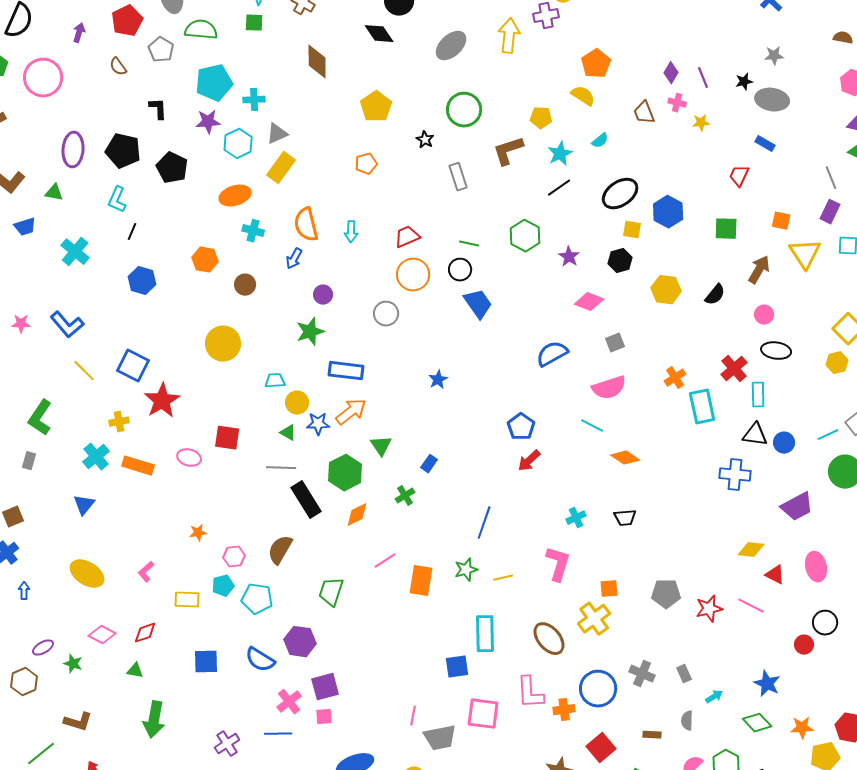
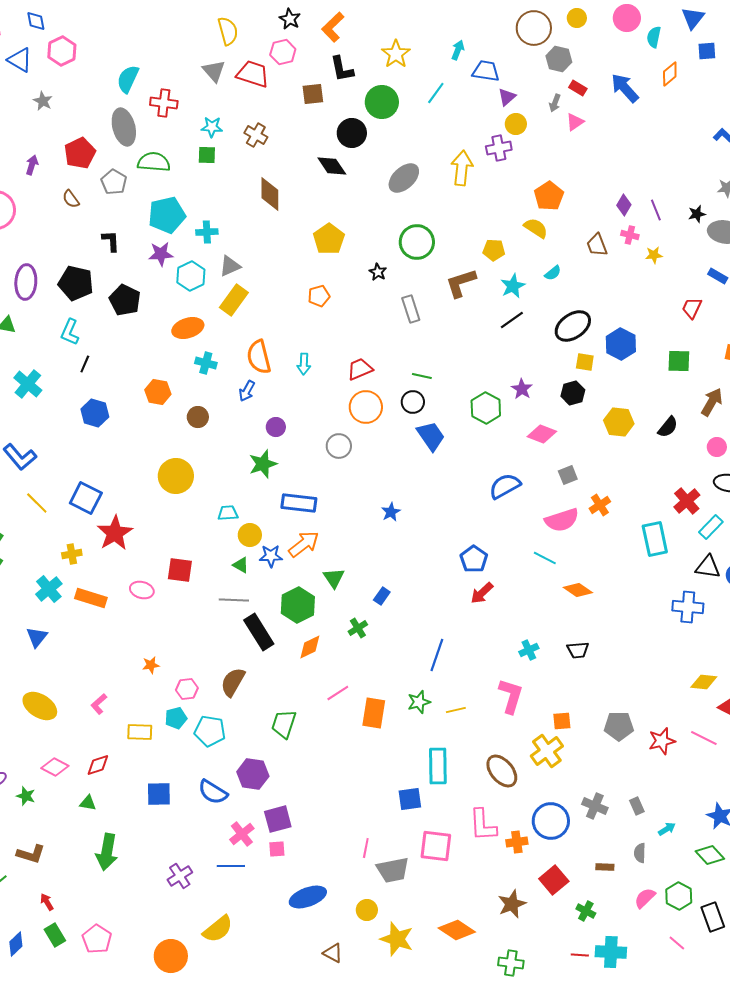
green hexagon: (525, 236) -> (486, 408), moved
orange cross: (675, 378) -> (600, 505), moved
cyan rectangle: (758, 395) -> (711, 527), turned 45

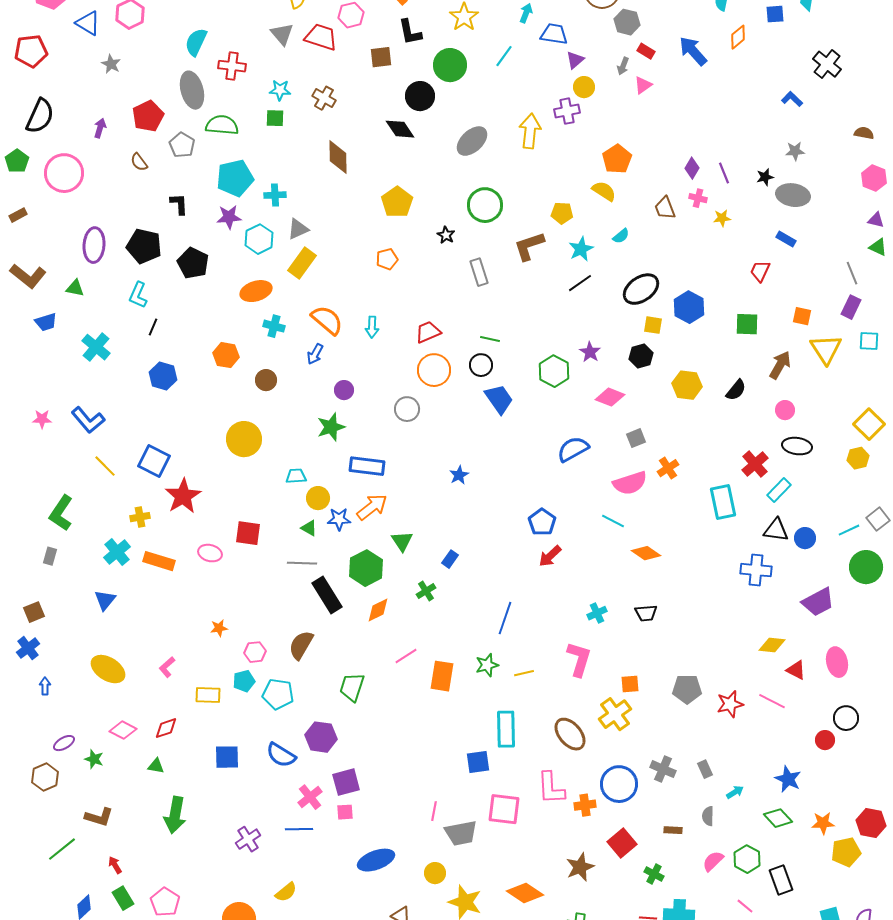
orange semicircle: (259, 357) -> (327, 320), turned 144
yellow semicircle: (218, 929) -> (286, 892), size x0.7

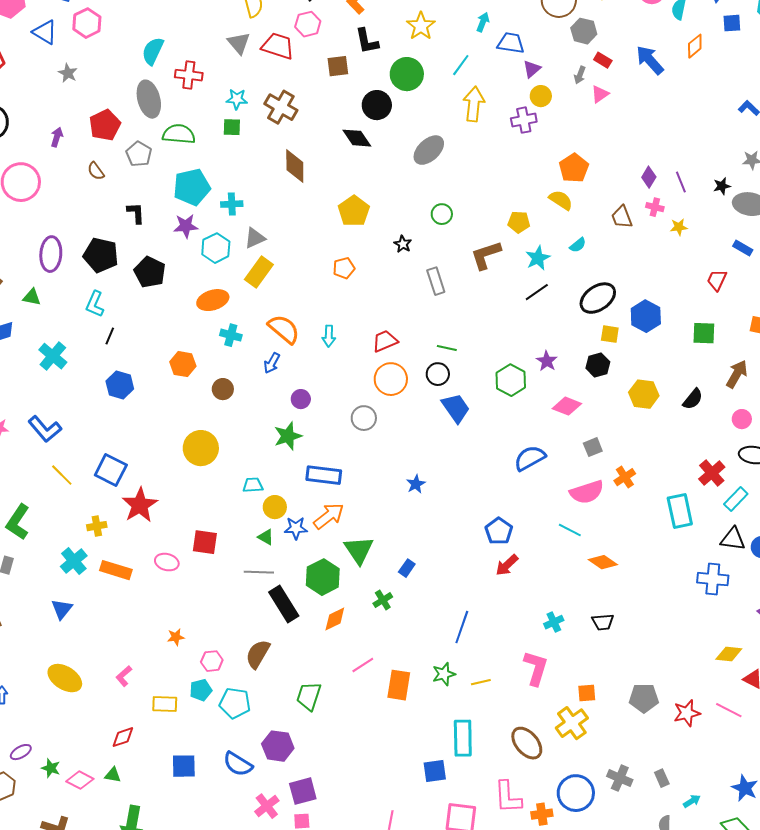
brown cross: (324, 98) -> (281, 107), size x1.4
yellow arrow: (530, 131) -> (474, 104), moved
green circle: (485, 205) -> (442, 214), size x0.6
green triangle: (402, 541) -> (359, 550), size x1.4
pink diamond: (123, 730) -> (80, 780), moved

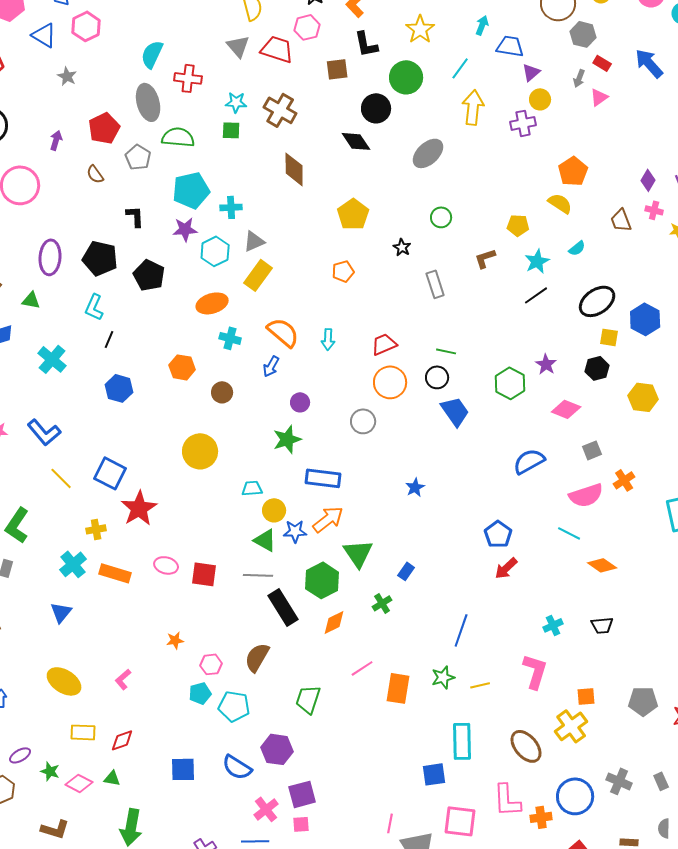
brown L-shape: (486, 255) -> (485, 258), size x0.7
green triangle: (266, 537) -> (265, 540), size x1.4
red square: (205, 542) -> (204, 574), moved
yellow rectangle: (165, 704) -> (83, 732), moved

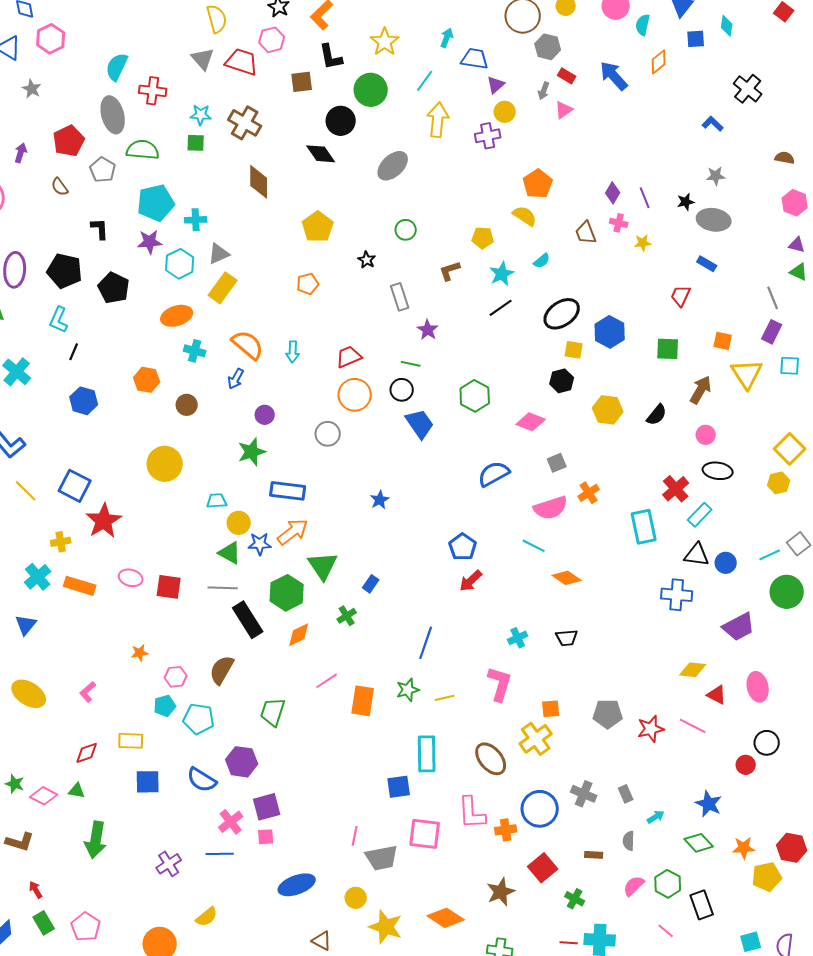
purple star: (546, 364) -> (428, 330), moved
yellow rectangle: (83, 732) -> (131, 741), moved

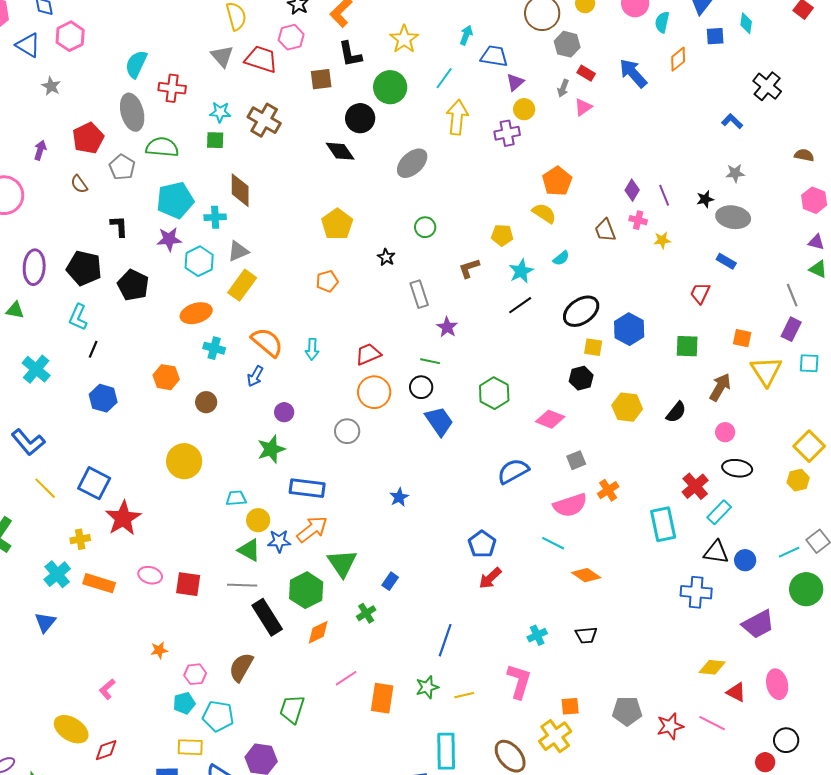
brown diamond: (259, 182) -> (240, 190), moved
yellow ellipse: (29, 694) -> (71, 729), moved
yellow rectangle: (131, 741) -> (190, 747), moved

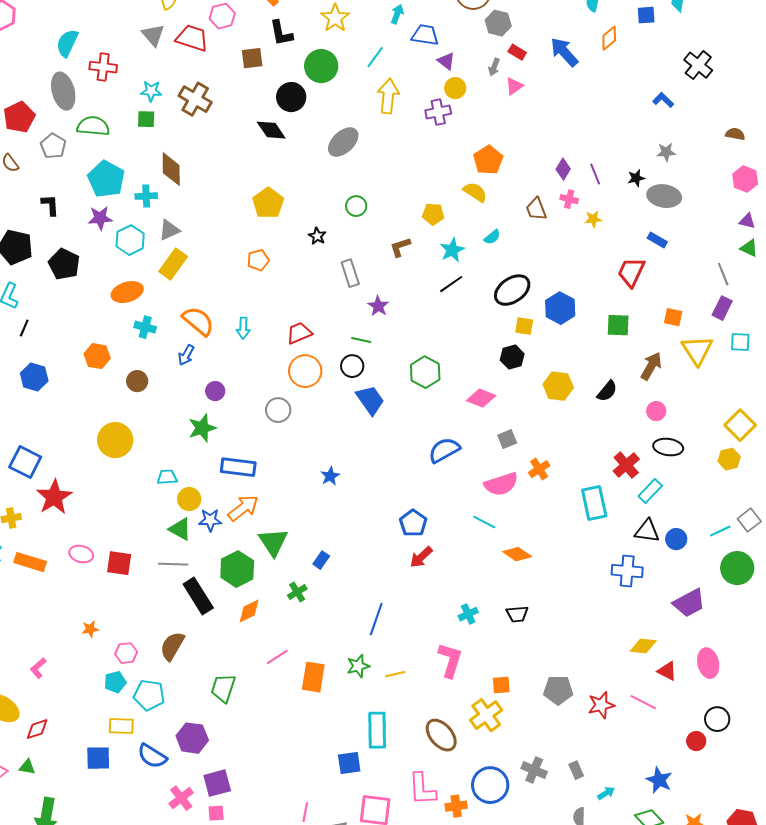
purple triangle: (515, 82) -> (446, 61), turned -42
cyan pentagon: (175, 200) -> (106, 179), turned -30
red trapezoid: (700, 293) -> (631, 272), size x1.4

